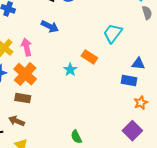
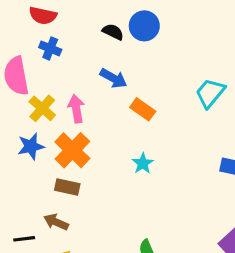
orange rectangle: (89, 57) -> (143, 109), moved
cyan star: (70, 70) -> (143, 163), moved

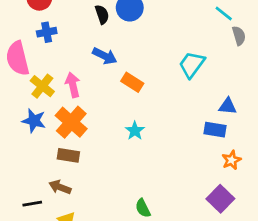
black semicircle: (113, 32) -> (102, 14), turned 48
blue cross: (50, 48) -> (47, 32), turned -30
blue star: (31, 146) -> (34, 121), turned 30

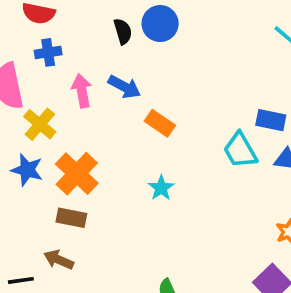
cyan trapezoid: (192, 65) -> (240, 150), moved, turned -68
pink arrow: (73, 85) -> (82, 91), moved
blue rectangle: (215, 130) -> (271, 120), moved

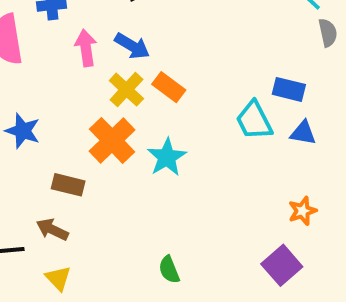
yellow cross: (40, 124) -> (126, 90), moved
orange cross: (77, 174) -> (112, 140), moved
cyan star: (161, 188) -> (167, 157), size x1.4

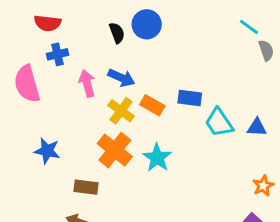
blue rectangle: (289, 89) -> (190, 98), moved

